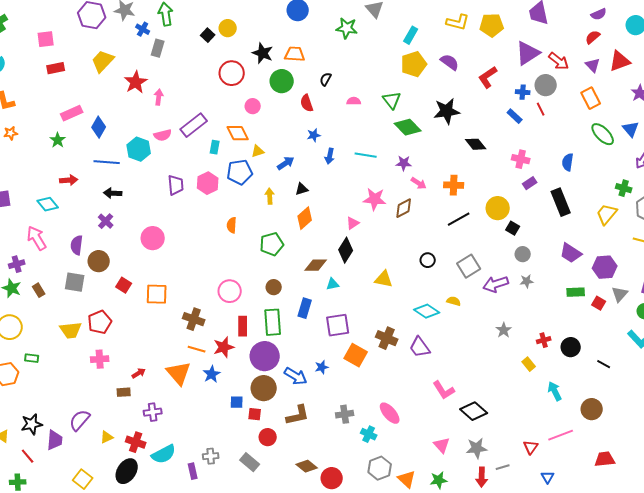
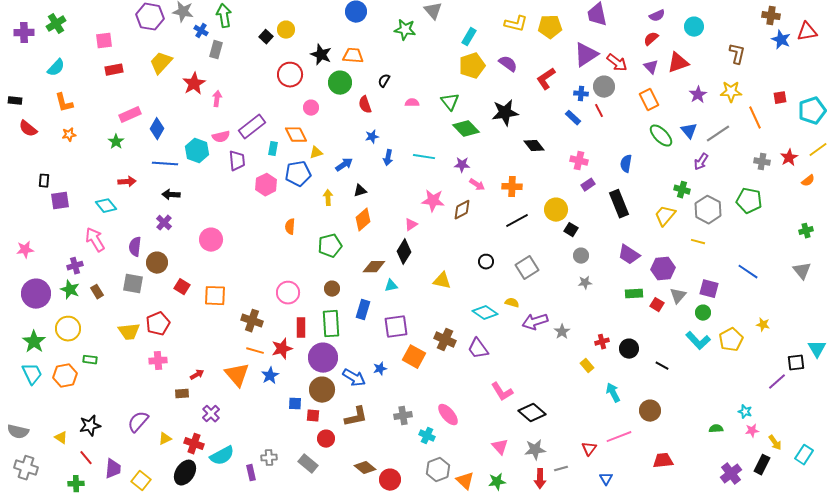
purple trapezoid: (176, 185) -> (237, 161), moved
purple arrow: (496, 284) -> (535, 322), moved
purple cross: (153, 412) -> (211, 414), turned -36
purple trapezoid: (55, 440) -> (113, 469), moved

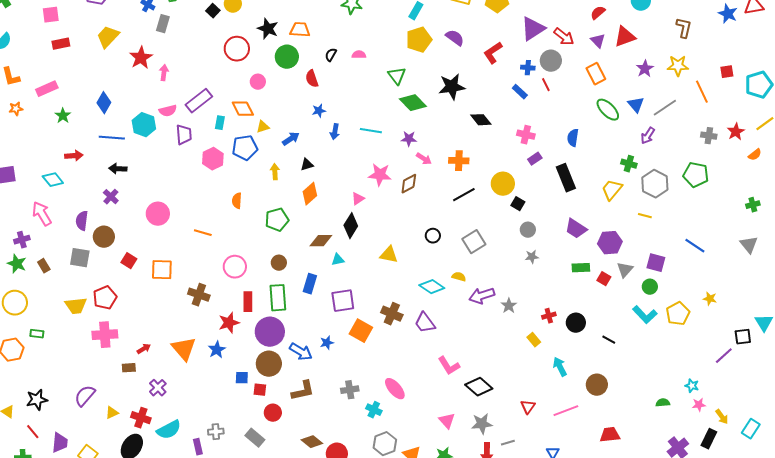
pink semicircle: (412, 103) -> (359, 55), moved
pink rectangle: (130, 115) -> (47, 89), moved
orange line: (255, 351) -> (203, 233), moved
pink cross: (158, 361) -> (105, 335), size x1.4
red triangle: (589, 449) -> (528, 407), moved

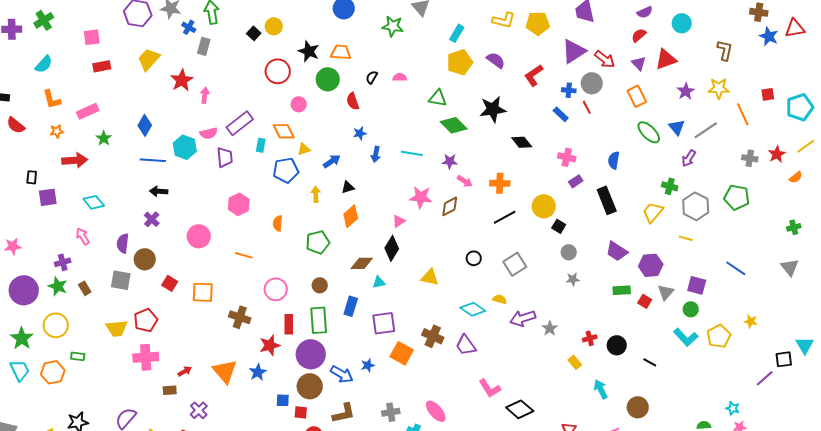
green triangle: (397, 76) -> (438, 98), turned -42
red arrow: (74, 156) -> (75, 160), moved, size x1.4
pink hexagon: (213, 159) -> (239, 204), moved
pink arrow: (42, 214) -> (83, 236), size x0.7

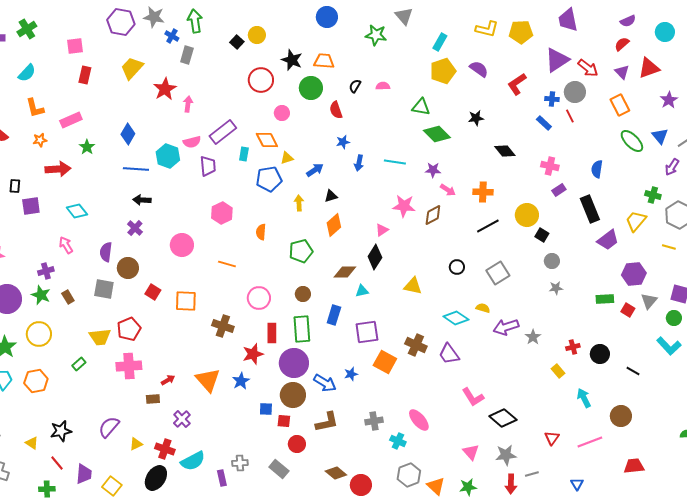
red rectangle: (102, 66) -> (85, 75), turned -66
black star: (493, 109) -> (476, 118), size x0.6
purple trapezoid: (617, 251) -> (608, 240), moved, turned -70
green rectangle: (78, 356) -> (79, 364), moved, turned -48

